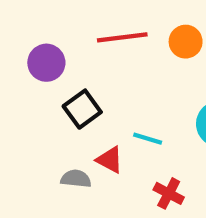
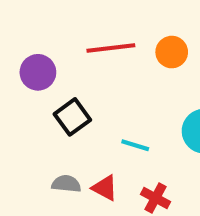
red triangle: (110, 160) -> (105, 188), moved

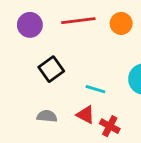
purple circle: (38, 72) -> (30, 25), moved
red triangle: (105, 188) -> (85, 115), moved

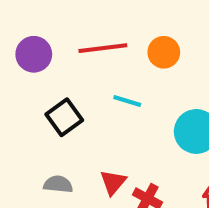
cyan line: (95, 89) -> (127, 101), moved
red triangle: (85, 115) -> (113, 182), turned 42

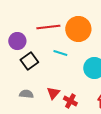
orange circle: (164, 52) -> (78, 29), size x1.6
purple circle: (34, 54) -> (17, 41), moved

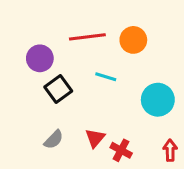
orange circle: (78, 29) -> (133, 40), size x0.7
gray semicircle: (26, 94) -> (54, 140), turned 128

